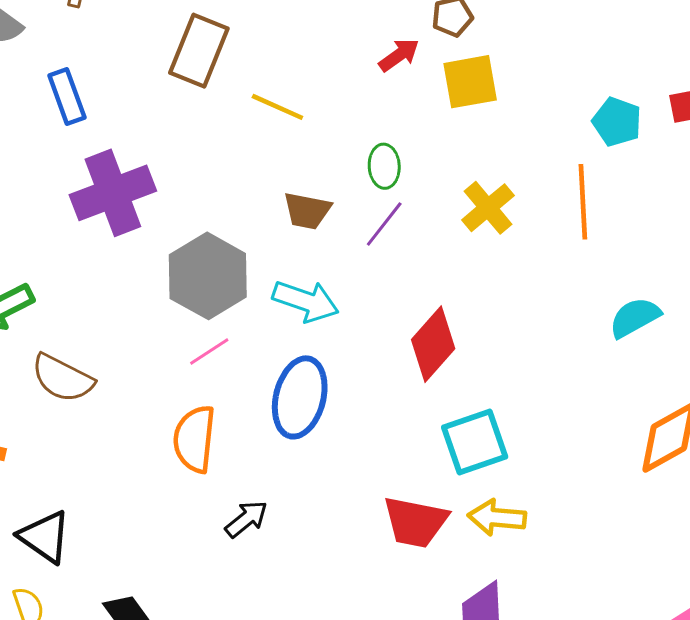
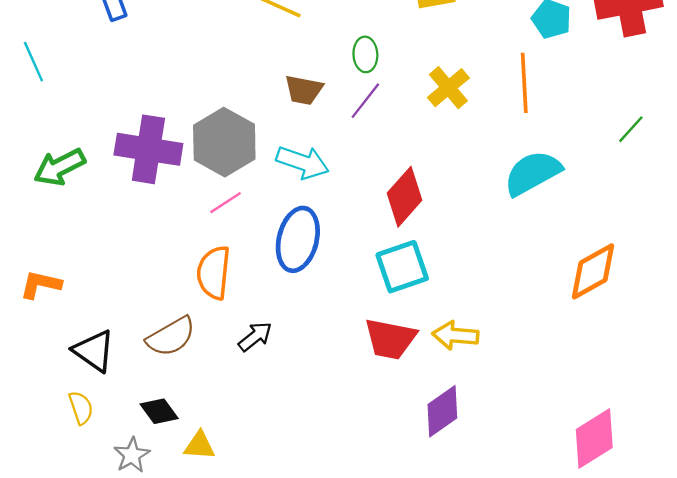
purple cross: (113, 193) -> (148, 149), moved, turned 30
cyan semicircle: (635, 317) -> (533, 173), moved, size x1.4
brown semicircle: (62, 378) -> (171, 337), moved, turned -57
cyan square: (475, 442) -> (402, 267), moved

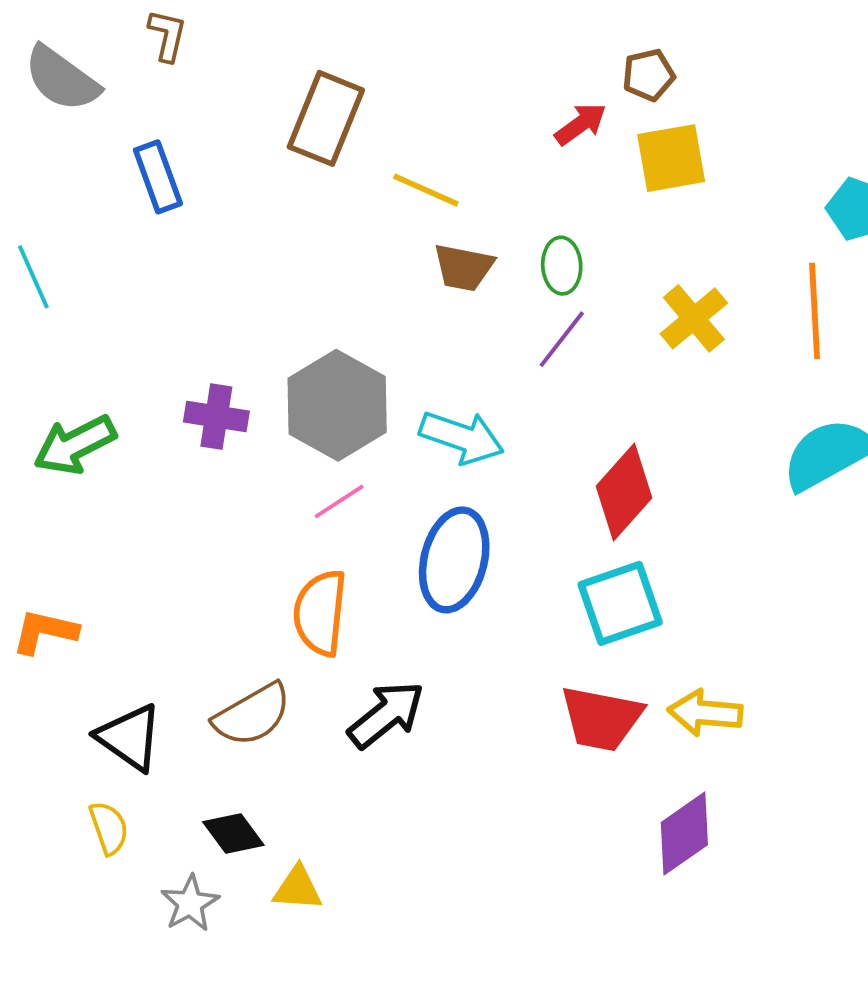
brown trapezoid: (304, 90) -> (464, 267), moved
purple cross: (148, 149) -> (216, 417), size x0.6
black arrow: (255, 337) -> (386, 715), size x1.4

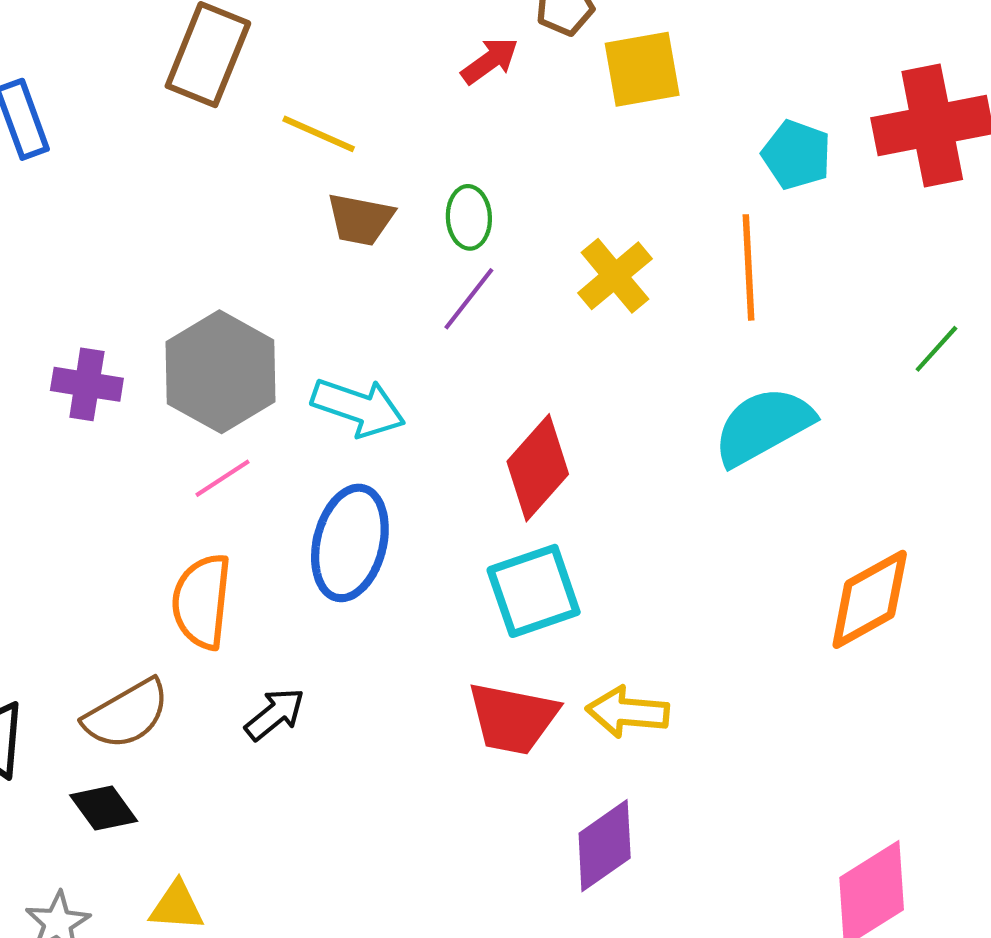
yellow square: (671, 158) -> (642, 69), moved
black arrow: (386, 715) -> (275, 714), size x0.7
black diamond: (233, 834) -> (104, 808), moved

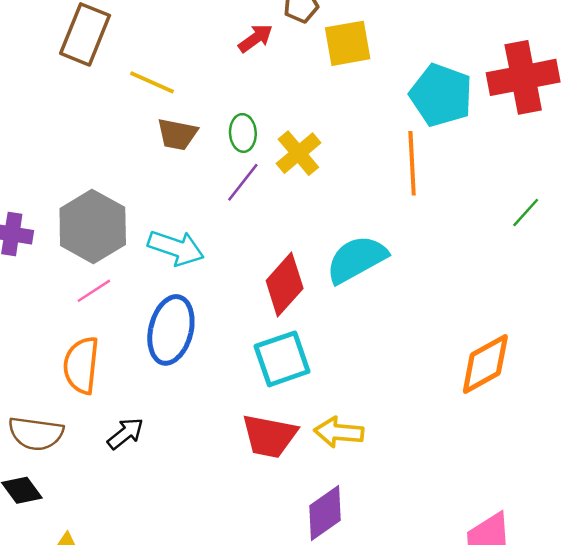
cyan pentagon: (797, 155) -> (441, 95), size x1.5
yellow cross: (615, 276) -> (298, 153), moved
cyan semicircle: (763, 426) -> (357, 259), moved
brown semicircle: (127, 714) -> (36, 433), turned 38

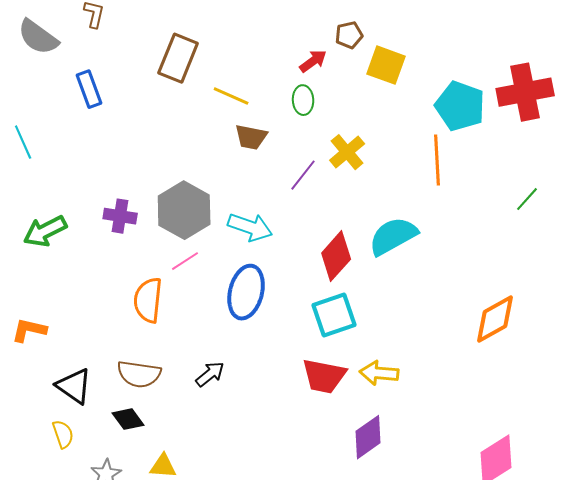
yellow square: (348, 43) -> (386, 65), turned 30
green ellipse: (243, 133) -> (303, 100), moved
orange semicircle: (81, 365) -> (148, 300), moved

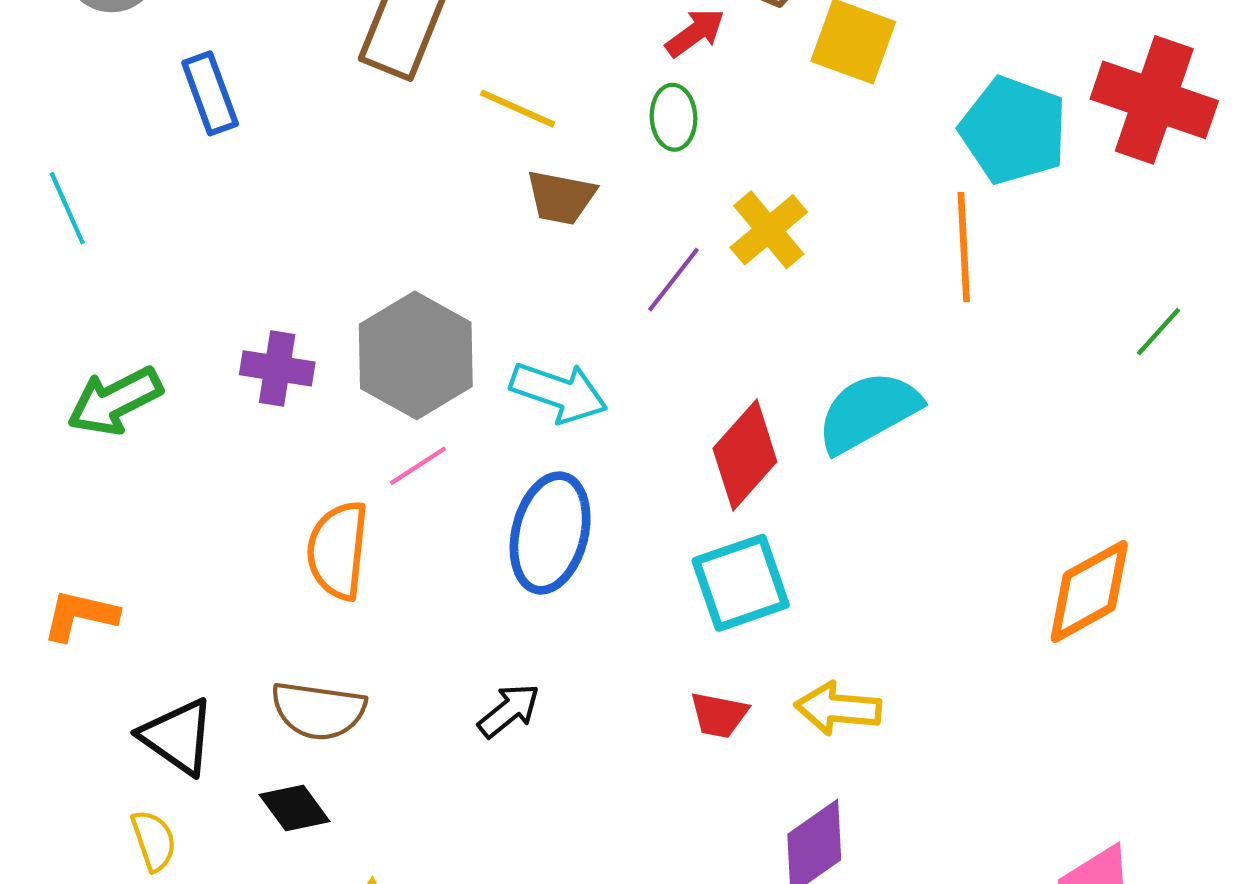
red cross: (525, 92) -> (1154, 100), turned 30
black arrow: (210, 374) -> (509, 711), moved
red trapezoid: (324, 376) -> (719, 715), size x0.6

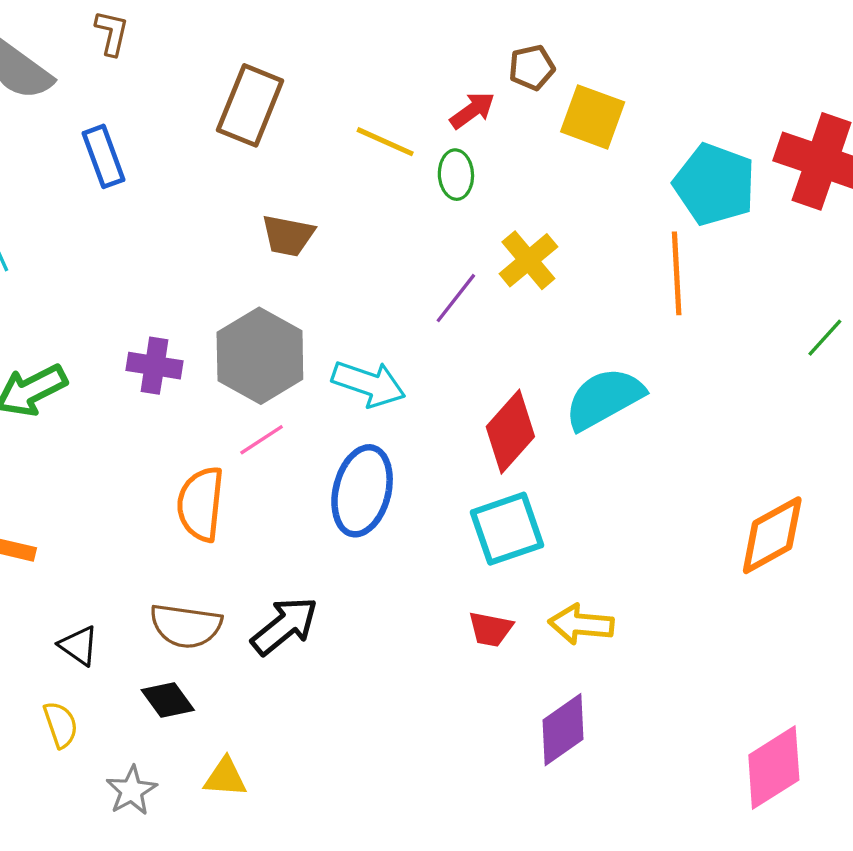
yellow line: (518, 109) -> (385, 142), moved
brown trapezoid: (561, 197) -> (288, 236), moved
black arrow: (509, 711) -> (285, 626), moved, size x1.4
black triangle: (178, 737) -> (79, 646), size x0.7

